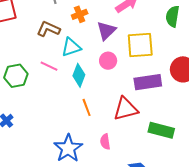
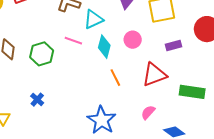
pink circle: (108, 61) -> (133, 40), moved
purple rectangle: (148, 82) -> (173, 46), size x0.6
pink semicircle: (105, 142) -> (148, 112), moved, turned 56

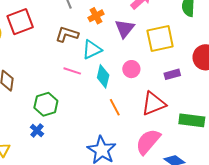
green hexagon: (42, 54) -> (46, 104), moved
pink semicircle: (148, 112) -> (148, 142), size x1.8

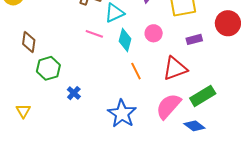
green hexagon: (46, 104) -> (48, 68), moved
green rectangle: (192, 120) -> (203, 96), moved, turned -40
blue cross: (37, 130) -> (74, 93), moved

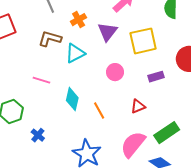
pink line: (94, 34) -> (41, 80), moved
cyan diamond: (125, 40) -> (72, 99), moved
red triangle: (175, 68) -> (138, 106), size x0.6

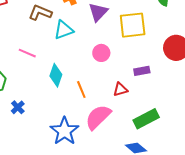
purple rectangle: (156, 77) -> (142, 71), moved
pink semicircle: (133, 144) -> (98, 117), moved

